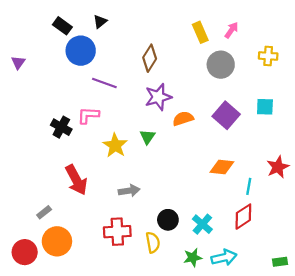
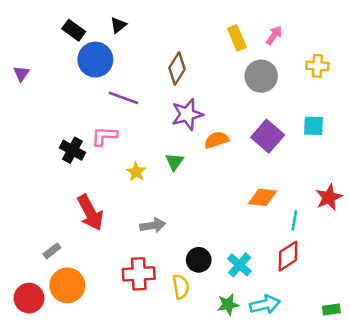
yellow star: (115, 145) -> (136, 172), size x0.7

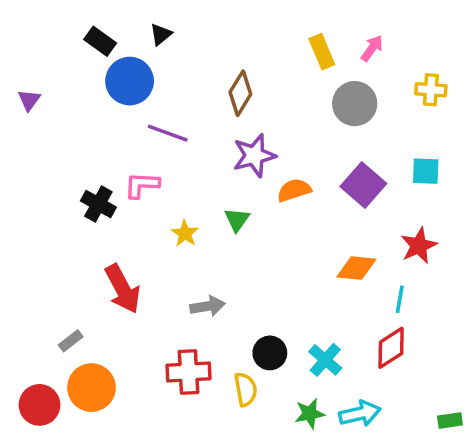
red star: (329, 197) -> (419, 246), moved

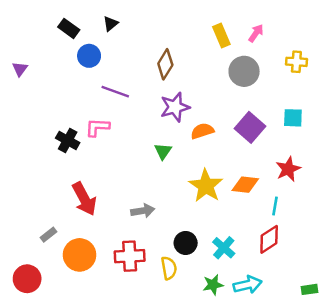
blue circle: (130, 81) -> (89, 56), size x0.7
yellow star: (185, 233) -> (206, 186), moved, size x1.8
orange circle: (91, 388) -> (80, 255), moved

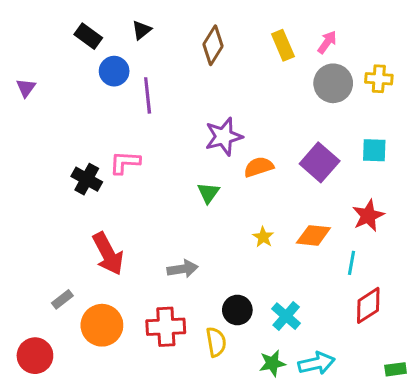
brown diamond: (165, 64) -> (213, 45), moved
gray circle: (244, 71) -> (333, 83), moved
purple line: (115, 92) -> (148, 95), moved, turned 64
yellow star: (206, 186) -> (263, 237), size x0.5
red diamond: (269, 239) -> (368, 305), moved

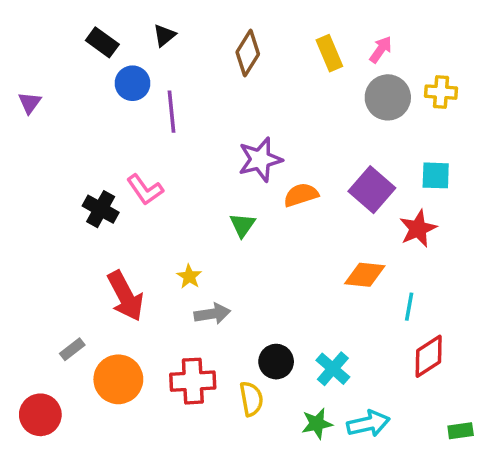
pink L-shape: (125, 162) -> (145, 190), turned -128
red star: (368, 216) -> (418, 229), moved
yellow star: (263, 237) -> (189, 276), moved

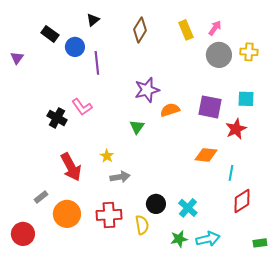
black rectangle: (102, 42) -> (50, 34), moved
purple square: (372, 190) -> (210, 107), turned -30

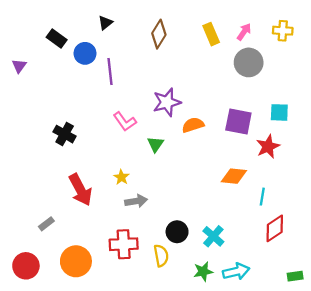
yellow cross: (249, 52) -> (283, 31), moved
pink L-shape: (82, 107) -> (125, 122), moved
orange circle: (67, 214) -> (76, 261), moved

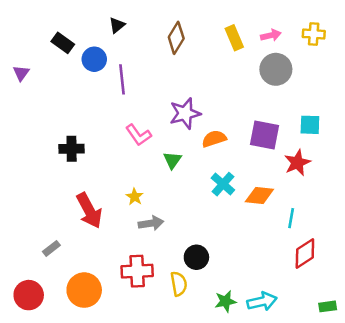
pink arrow: (244, 32) -> (271, 35), turned 42
black cross: (65, 134) -> (72, 149), turned -30
cyan cross: (213, 236) -> (223, 184), moved

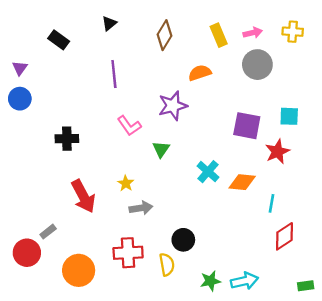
blue circle: (94, 59) -> (20, 99), moved
orange semicircle: (214, 139) -> (200, 73), moved
red circle: (29, 295) -> (27, 253), moved

